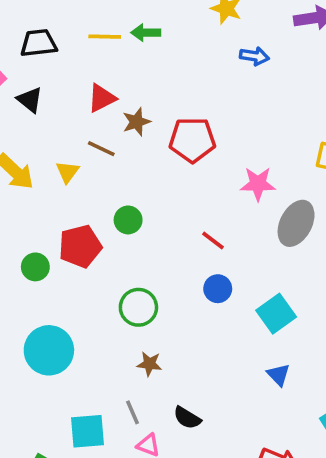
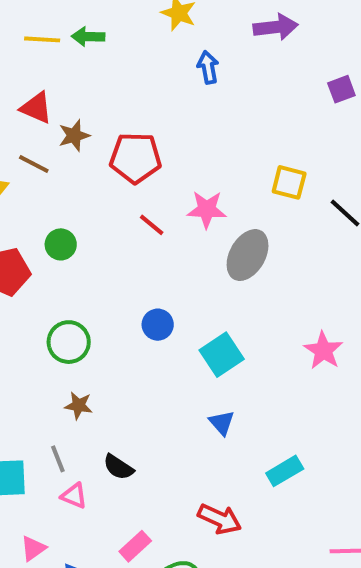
blue arrow: (254, 56) -> (208, 67), turned -112
red triangle: (102, 98) -> (36, 108), turned 48
red line: (213, 240) -> (152, 225), moved

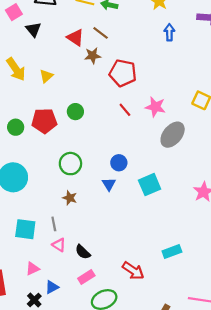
brown line: (34, 164) -> (101, 33), moved
blue triangle: (222, 423) -> (109, 184), moved
black semicircle: (118, 467) -> (83, 252), moved

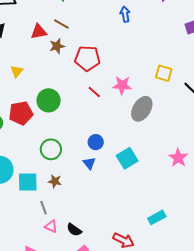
red triangle: (75, 38) -> (39, 32), turned -36
green circle: (75, 112) -> (49, 100), size x1.5
cyan square: (25, 229) -> (28, 182), moved

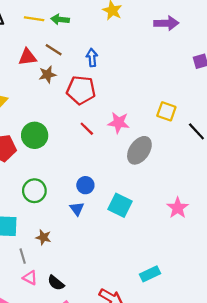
blue arrow: (125, 14) -> (92, 58), moved
cyan square: (127, 158) -> (120, 205), turned -35
brown star: (55, 181) -> (43, 237), moved

